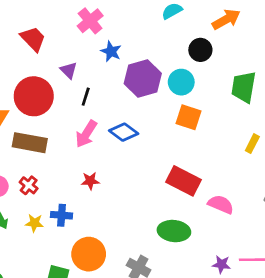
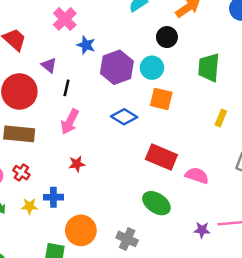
blue diamond: (124, 132) -> (124, 117), moved
green ellipse: (174, 231) -> (156, 203), turned 32

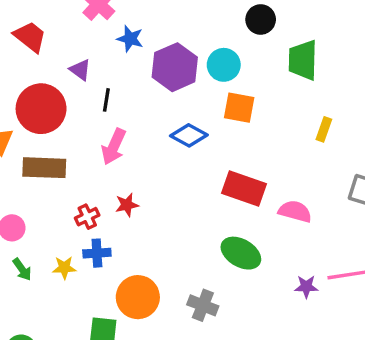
black circle: (167, 37) -> (261, 19), moved
red cross: (21, 173) -> (87, 217), moved, turned 35

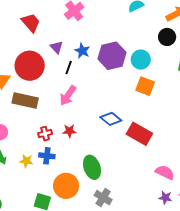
blue star: (130, 39) -> (82, 51), moved
blue diamond: (189, 135) -> (111, 119), moved
pink semicircle: (295, 211) -> (165, 172), moved
green ellipse: (241, 253) -> (92, 167), moved, turned 30

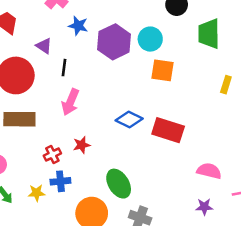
blue star: (82, 51) -> (78, 26), moved
purple star: (165, 198) -> (204, 207), moved

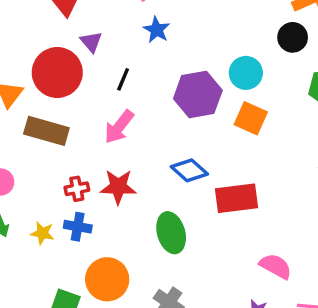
purple hexagon: (114, 42) -> (198, 95), moved
purple triangle: (44, 46) -> (91, 42), moved
red rectangle: (168, 130) -> (236, 198), turned -40
red star: (82, 145) -> (118, 187), size x1.5
green ellipse: (119, 184) -> (171, 233), moved

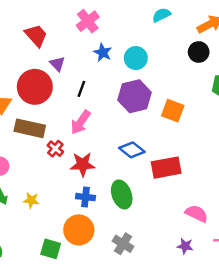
cyan circle: (246, 73) -> (136, 58), moved
red cross: (77, 189) -> (55, 149), moved, turned -35
blue cross: (78, 227) -> (85, 197), moved

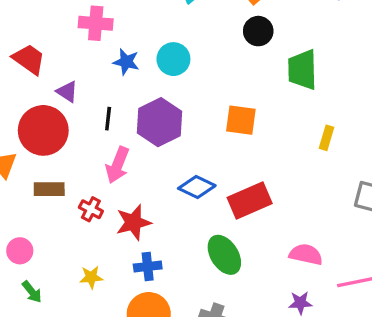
pink cross: (88, 21) -> (96, 23), turned -35
purple hexagon: (135, 96) -> (160, 122), moved
brown rectangle: (30, 128) -> (49, 189), size x0.7
green ellipse: (122, 194) -> (224, 255), moved
yellow star: (31, 200) -> (91, 277), moved

